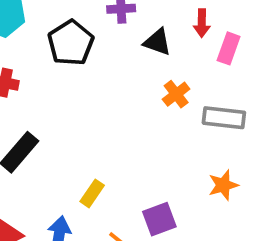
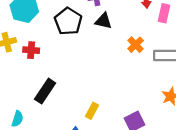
black triangle: (157, 42) -> (103, 21), moved

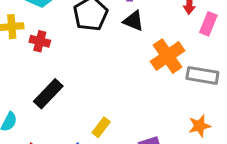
orange cross: (136, 45) -> (167, 56), size x1.6

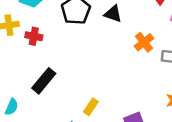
orange cross: (167, 56) -> (144, 42), size x0.7

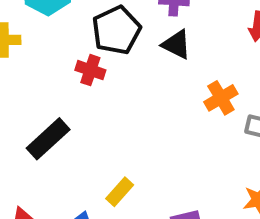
red cross: (34, 36) -> (90, 70), moved

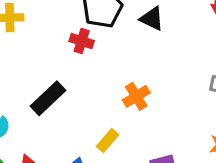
orange cross: (221, 98) -> (136, 96), moved

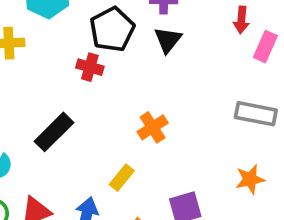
black triangle: (152, 19) -> (168, 40), turned 44

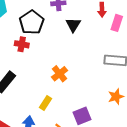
black triangle: (168, 40) -> (73, 25), moved

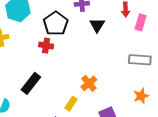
orange cross: (60, 74) -> (89, 83), moved

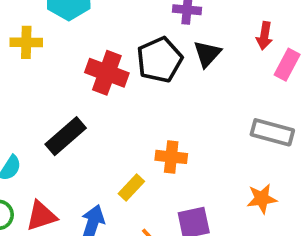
black pentagon: (56, 23) -> (160, 60), moved
red cross: (46, 46) -> (107, 73), size x1.5
orange cross: (89, 83) -> (171, 157), turned 35

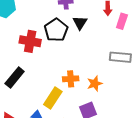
yellow rectangle: (131, 187) -> (53, 98), size x1.5
orange star: (262, 199) -> (95, 84), moved

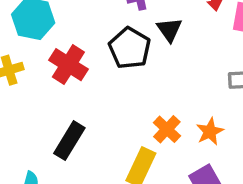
red cross: (30, 41) -> (68, 65), moved, turned 30
orange cross: (71, 79) -> (167, 129), turned -35

